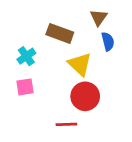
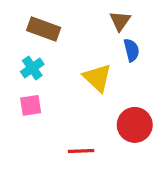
brown rectangle: (60, 33) -> (44, 29), moved
red circle: (85, 96) -> (135, 125), moved

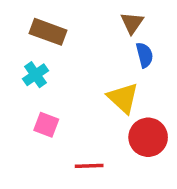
yellow triangle: (97, 78) -> (123, 98), moved
pink square: (31, 105) -> (46, 125), moved, turned 30

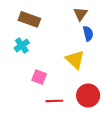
pink square: (46, 125) -> (39, 77), moved
red circle: (148, 137) -> (88, 95), moved

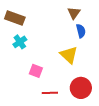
brown rectangle: (29, 19) -> (15, 18), moved

